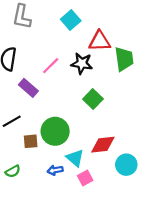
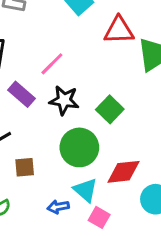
black star: (82, 63) -> (64, 100), moved
green circle: (55, 131) -> (79, 147), moved
pink square: (85, 178) -> (99, 217), turned -32

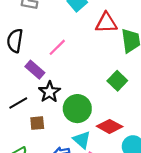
black star: (64, 100) -> (49, 92), moved, turned 30
green square: (110, 109) -> (117, 81), moved
red diamond: (123, 172) -> (110, 126), turned 35

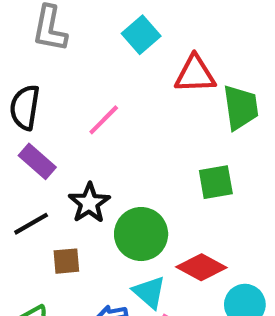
purple rectangle: (35, 70) -> (37, 161), moved
green square: (117, 81) -> (216, 182), turned 36

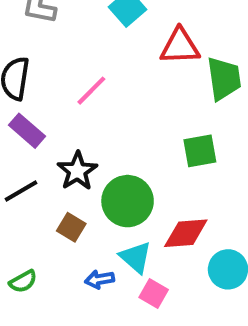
brown square: (66, 261) -> (71, 227), moved, turned 36
red diamond: (201, 267) -> (186, 233), turned -33

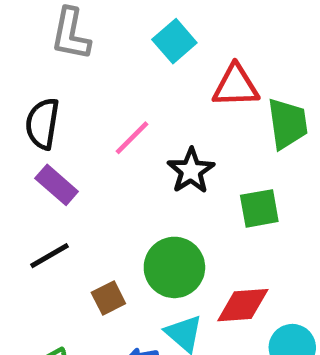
black star: (77, 171) -> (191, 171), moved
brown square: (71, 227) -> (108, 298), turned 32

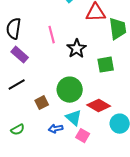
pink line: (132, 138) -> (52, 35), turned -60
red diamond: (243, 305) -> (99, 106), turned 35

